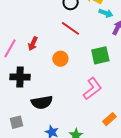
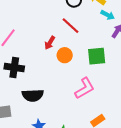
red arrow: (33, 44) -> (50, 43), moved
orange circle: (60, 59) -> (65, 55), moved

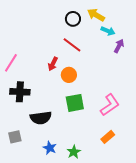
green square: (97, 56) -> (75, 103), moved
pink L-shape: (85, 88) -> (110, 105), moved

